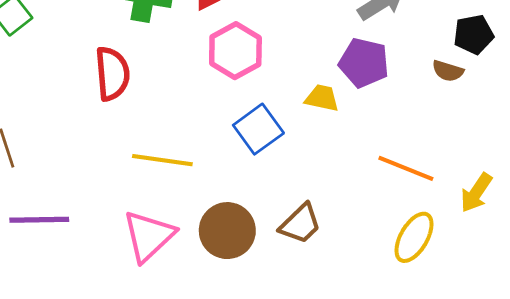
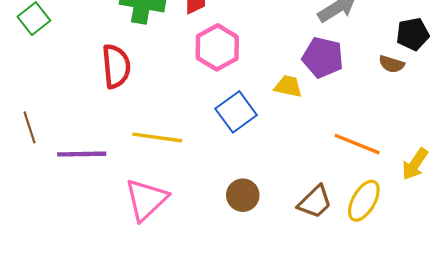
purple line: (39, 220) -> (82, 154), moved
brown trapezoid: (300, 224) -> (315, 202), moved
brown circle: (227, 231) -> (243, 195), moved, size x0.7

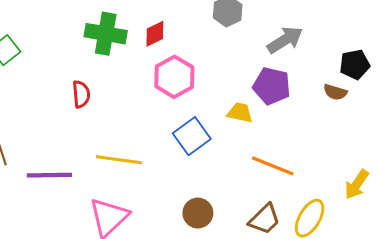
red semicircle: (116, 66) -> (81, 94), size x0.7
orange line: (357, 144) -> (273, 166), moved

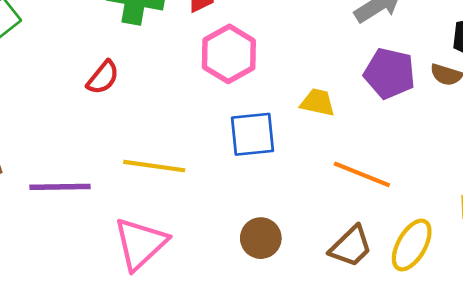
purple pentagon: (272, 86) -> (390, 73), moved
red semicircle: (81, 94) -> (103, 77), turned 44
blue square: (192, 136) -> (252, 134), turned 30

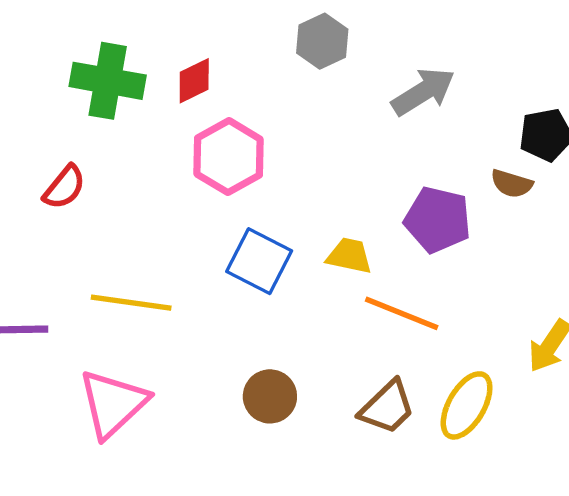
purple pentagon: (390, 73) -> (438, 220), moved
yellow trapezoid: (318, 102) -> (349, 256), moved
blue square: (252, 134) -> (259, 261), turned 33

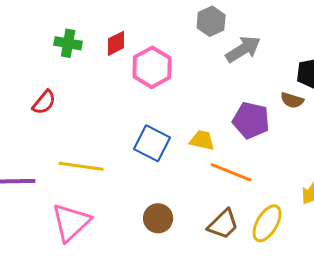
gray hexagon: (322, 41) -> (211, 21), moved
green cross: (108, 81) -> (68, 43), size x0.7
pink hexagon: (228, 157) -> (152, 67), moved

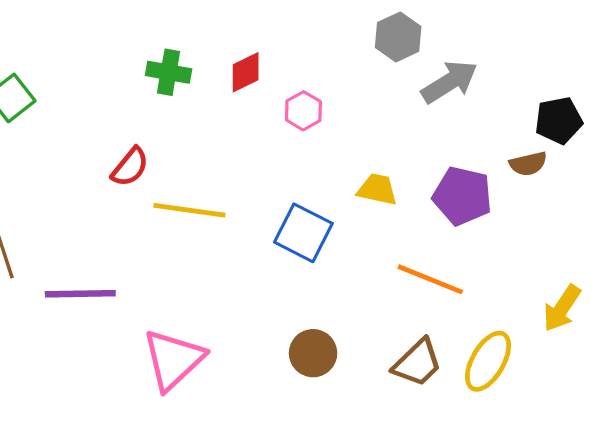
pink hexagon: (152, 67) -> (303, 111), size x0.6
brown semicircle: (292, 100) -> (528, 164), turned -30
yellow trapezoid: (202, 140) -> (377, 189), moved
yellow line: (81, 166) -> (189, 210), moved

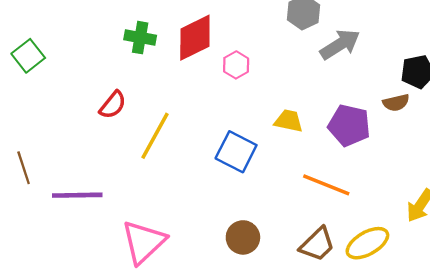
red diamond: (246, 72) -> (195, 38), size x1.6
yellow line: (189, 210) -> (155, 136), turned -69
yellow ellipse: (488, 361) -> (367, 243), turned 30

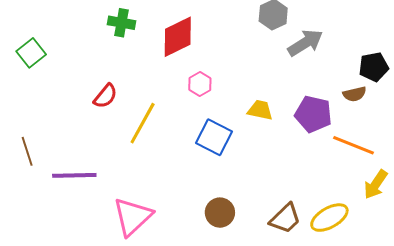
green cross: (140, 38) -> (122, 23), moved
pink hexagon: (236, 65) -> (200, 84), moved
orange line: (326, 185) -> (354, 145), moved

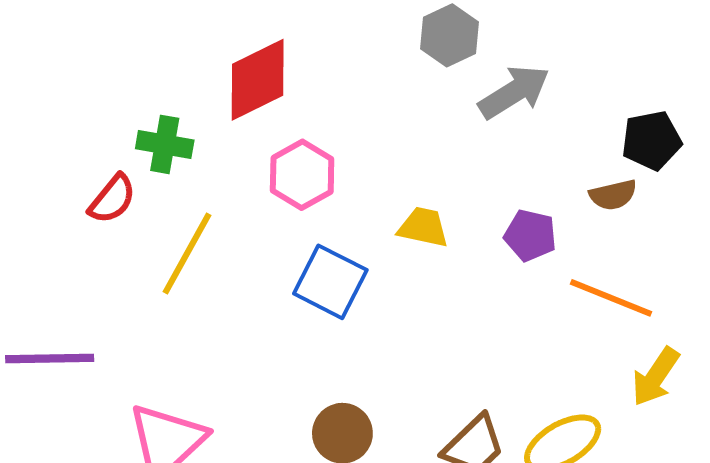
green cross: (122, 23) -> (165, 144), moved
pink hexagon: (200, 84) -> (302, 175), size x1.4
purple pentagon: (313, 114) -> (530, 235), size x0.7

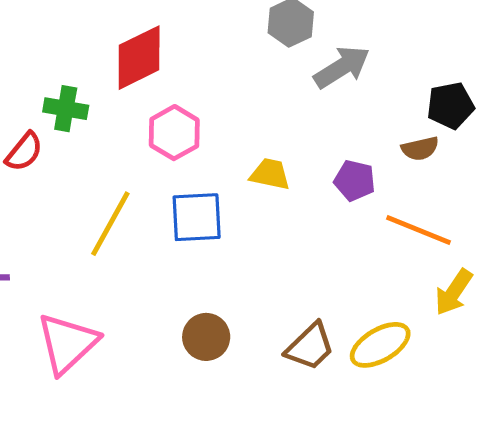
yellow line: (187, 253) -> (110, 224), moved
blue square: (330, 282) -> (197, 217), turned -30

